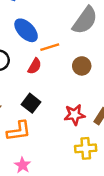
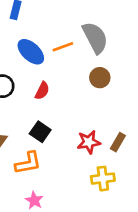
gray semicircle: (85, 20) -> (95, 38), turned -60
orange line: (50, 47) -> (63, 47), moved
brown circle: (82, 66) -> (100, 78), moved

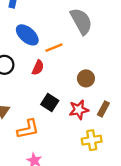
orange line: (63, 47) -> (54, 48), moved
brown circle: (100, 78) -> (86, 78), moved
black square: (40, 132) -> (50, 102), moved

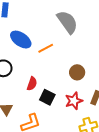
red semicircle: (38, 68) -> (32, 84), moved

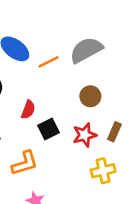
gray semicircle: (67, 22) -> (86, 50), moved, turned -85
black square: (47, 97) -> (49, 129), turned 35

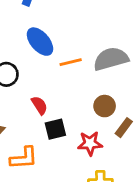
red semicircle: (28, 110) -> (39, 105), turned -66
brown rectangle: (114, 132) -> (124, 128), moved

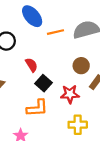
black square: (55, 129) -> (44, 83), turned -35
orange L-shape: (24, 158) -> (37, 108), moved

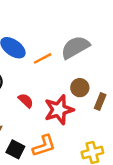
black square: (44, 83) -> (15, 149), moved
red star: (70, 94) -> (59, 110), moved, size x1.4

